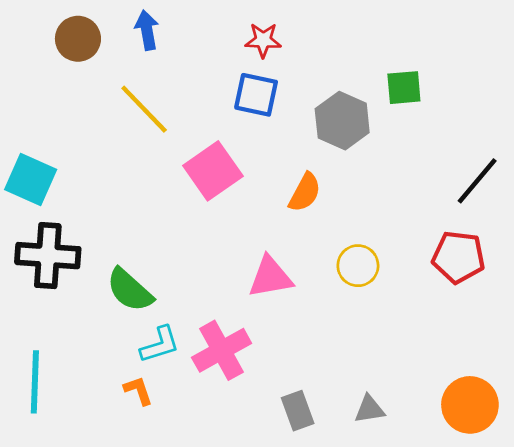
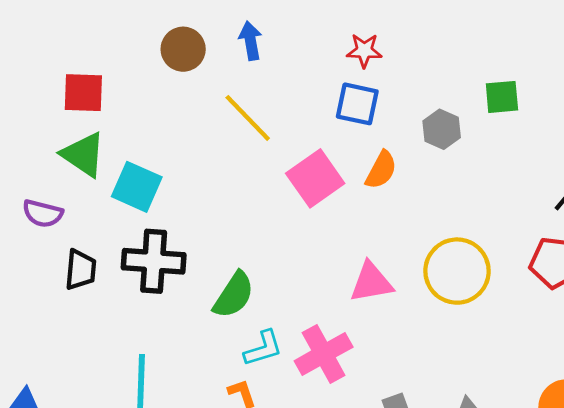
gray hexagon: (342, 121) -> (442, 129), size x0.7
orange semicircle: (305, 192) -> (381, 170), moved
yellow circle: (358, 266) -> (457, 271), size x1.6
green semicircle: (130, 290) -> (234, 295), turned -99

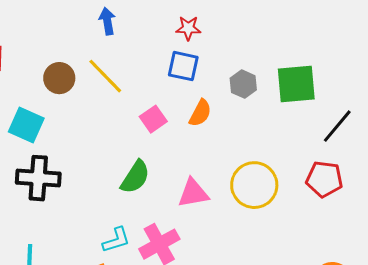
brown circle: (183, 49) -> (59, 78), moved
green square: (502, 97) -> (296, 84), moved, size x1.6
pink square: (315, 178) -> (153, 119), size x0.7
green semicircle: (234, 295) -> (135, 177), moved

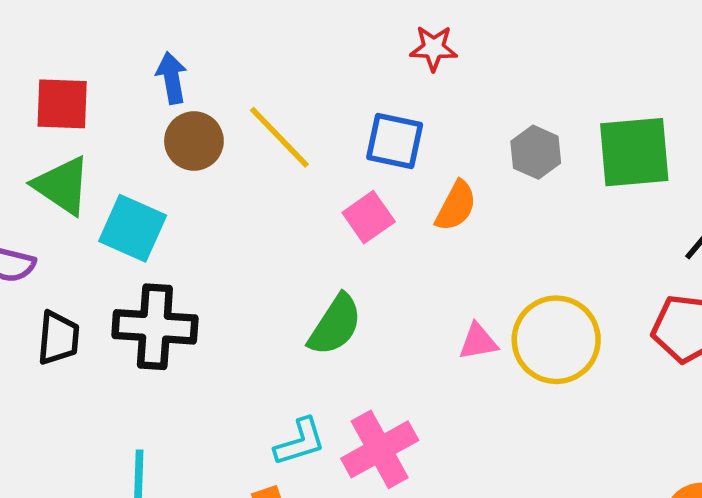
blue arrow: (107, 21) -> (172, 78), moved
blue square: (183, 66) -> (395, 141), moved
pink triangle: (193, 193) -> (478, 342), moved, size x0.7

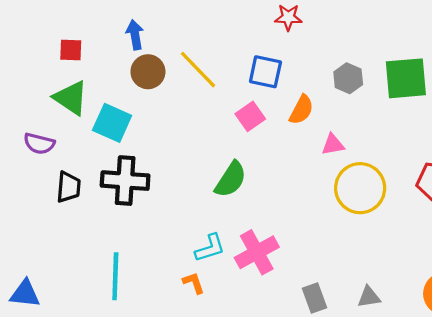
red square: (62, 104) -> (71, 50), size x0.7
pink triangle: (478, 342) -> (333, 145), moved

